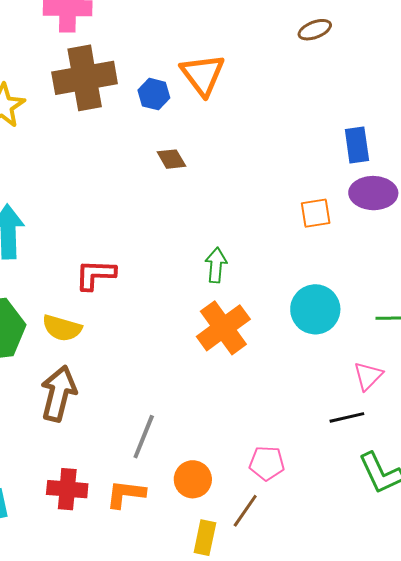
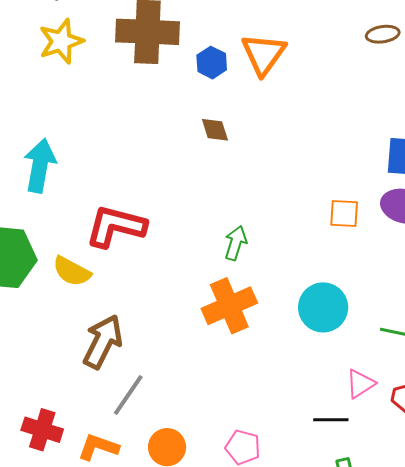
red L-shape: (95, 275) -> (116, 226), size x1.4
brown arrow: (59, 393) -> (103, 342), moved

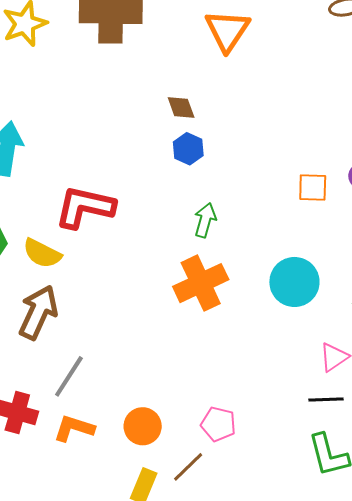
blue hexagon: (212, 63) -> (188, 149), moved
brown arrow: (103, 342) -> (38, 312), moved
gray line: (128, 395) -> (69, 376), moved
black line: (331, 420) -> (326, 399), moved

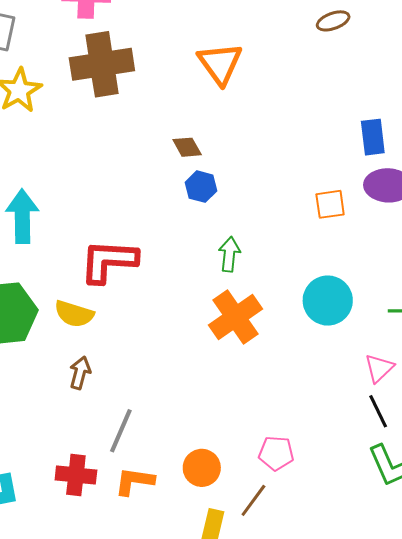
brown arrow: (38, 312) -> (80, 373), size x0.6
black line: (326, 399) -> (378, 411), turned 76

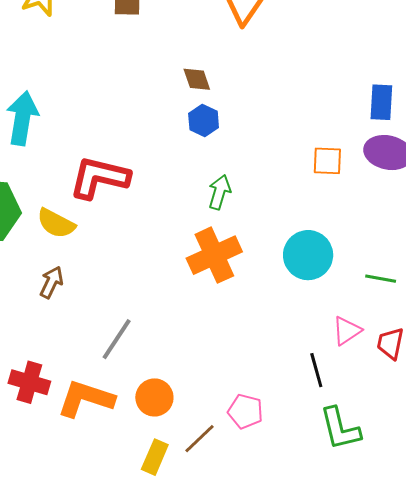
black line: (378, 411) -> (316, 370), moved
gray line: (121, 431) -> (117, 339), moved
pink pentagon: (276, 453) -> (245, 411), moved
orange L-shape: (134, 481) -> (86, 399), size x1.4

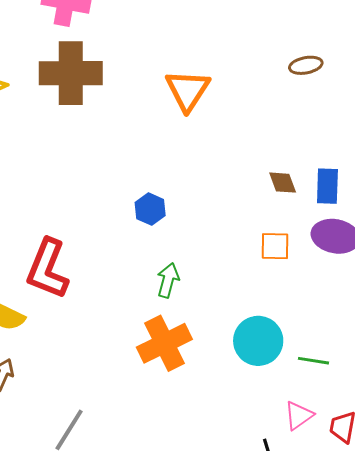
brown diamond: (197, 79) -> (283, 183), moved
red L-shape: (99, 178) -> (47, 269), turned -80
green line: (381, 279) -> (313, 361), moved

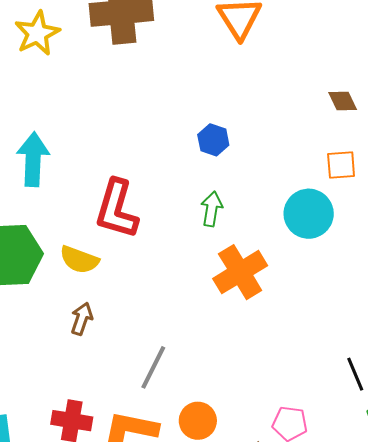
green arrow: (168, 280) -> (212, 209), moved
cyan circle: (258, 341) -> (309, 214), moved

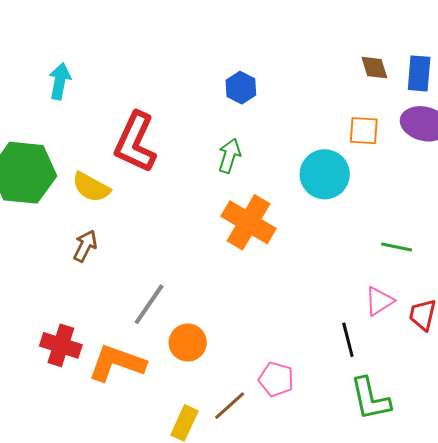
cyan arrow: (33, 159) -> (60, 81), size x0.7
orange cross: (240, 272) -> (249, 222), turned -36
orange circle: (198, 421) -> (188, 343), moved

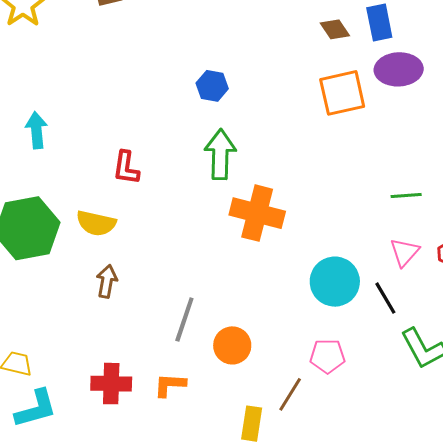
orange square: (364, 131) -> (342, 93), size x1.5
red L-shape: (135, 142) -> (126, 168), size x0.6
green arrow: (229, 156) -> (220, 154), size x1.4
cyan circle: (325, 174) -> (335, 282), moved
orange L-shape: (117, 363) -> (170, 385), size x0.6

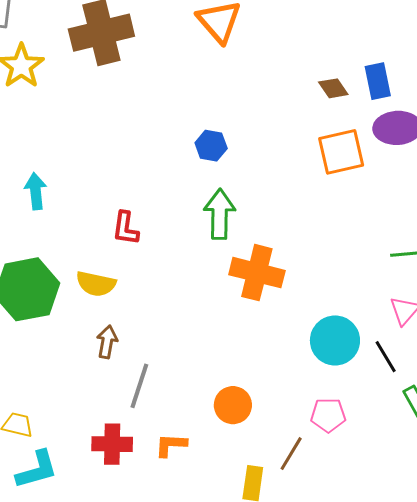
gray line: (184, 319) -> (139, 386), moved

